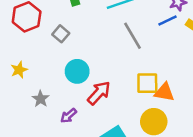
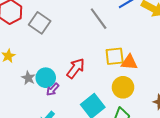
gray square: (61, 34) -> (40, 23), size x1.5
cyan circle: (77, 71) -> (46, 78), moved

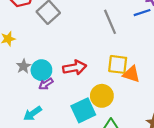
red arrow: (76, 68) -> (75, 68), turned 30
yellow circle: (123, 87) -> (102, 96), moved

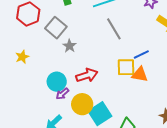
blue line: (142, 13) -> (141, 55), moved
gray star: (24, 66) -> (69, 46), moved
yellow circle: (102, 96) -> (82, 104), moved

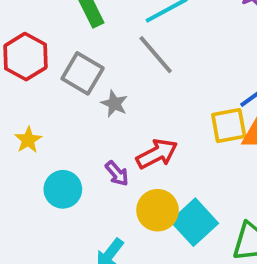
gray line: (114, 29) -> (156, 55), moved
cyan circle: (57, 82) -> (63, 189), moved
purple arrow: (62, 94) -> (117, 173), moved, turned -80

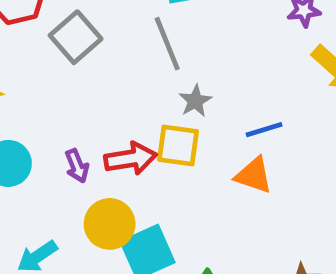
gray star: (114, 104) -> (195, 101), moved
yellow square: (229, 126) -> (178, 145), moved

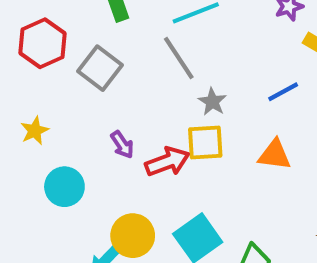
blue line: (264, 130) -> (283, 92), moved
purple arrow: (77, 166) -> (122, 145), moved
yellow circle: (110, 224) -> (133, 236), moved

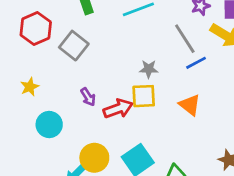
gray line: (179, 58) -> (185, 39), moved
gray star: (212, 102) -> (149, 69), turned -30
orange triangle: (275, 155) -> (190, 105), turned 30

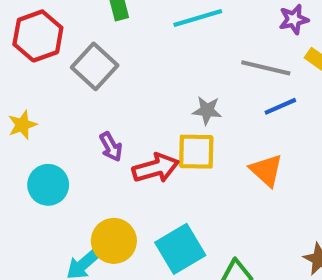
gray line: (185, 39) -> (266, 68), turned -48

